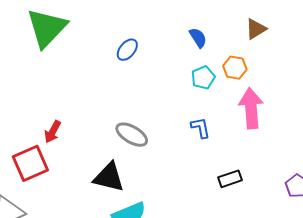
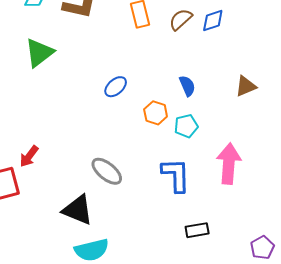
green triangle: (47, 28) -> (39, 53), size x0.7
orange hexagon: (235, 68) -> (156, 113), moved
blue L-shape: (201, 128) -> (176, 175), size x1.6

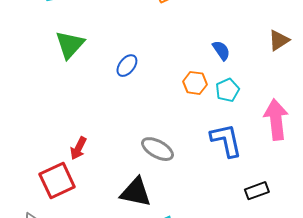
blue ellipse: (116, 87) -> (127, 66), moved

